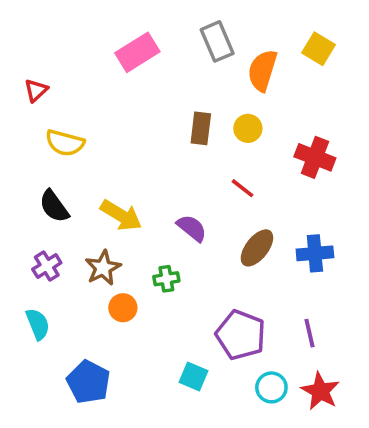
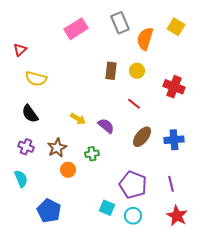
yellow arrow: (121, 215) -> (78, 119), moved, size x0.7
purple cross: (47, 266) -> (26, 147), turned -35
cyan circle: (271, 387) -> (133, 216), moved

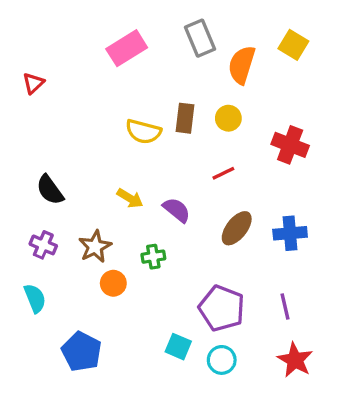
yellow semicircle: (36, 79) -> (143, 132), moved
red line: (134, 104) -> (223, 173), turned -64

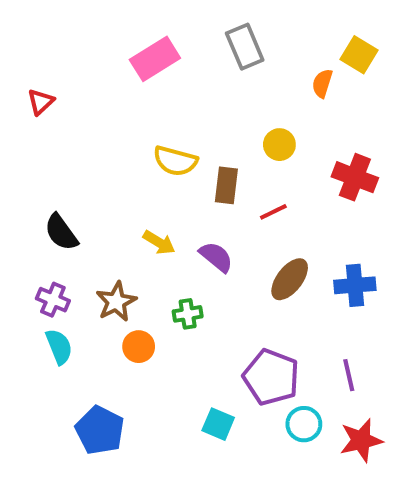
orange semicircle: (242, 65) -> (322, 83), moved, size x0.6
brown rectangle: (185, 118) -> (226, 185), moved
cyan semicircle: (35, 298) -> (59, 347), moved
cyan circle: (222, 360) -> (304, 424), moved
red star: (295, 360) -> (361, 440), turned 30

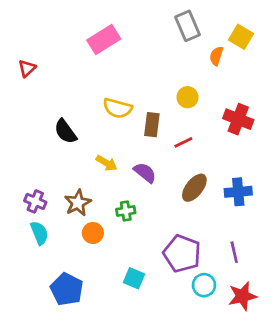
gray rectangle: (245, 47) -> (188, 26), moved
black semicircle: (61, 232) -> (65, 131), moved
cyan square: (218, 424) -> (134, 278), moved

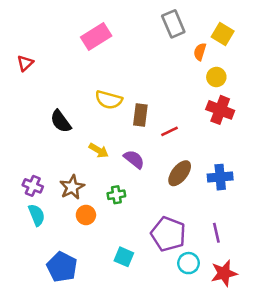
yellow circle: (188, 97) -> (216, 77), moved

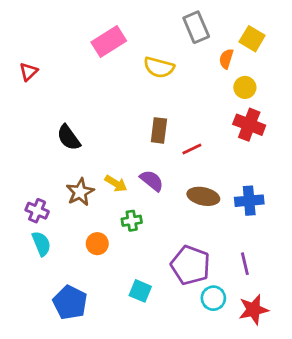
yellow semicircle: (109, 100) -> (159, 67), moved
yellow arrow: (99, 150) -> (116, 183), moved
brown ellipse: (180, 173) -> (203, 196), turned 64
brown star: (72, 187) -> (80, 192), moved

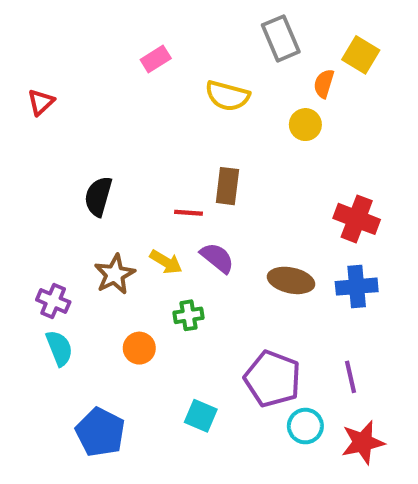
pink rectangle: (109, 42) -> (156, 59), size x0.6
yellow circle: (245, 87) -> (305, 125), moved
red cross: (249, 125) -> (357, 219), moved
black semicircle: (69, 138) -> (98, 196), turned 52
red line: (192, 149) -> (188, 213), moved, turned 30

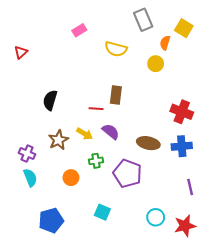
purple line: (350, 377) -> (190, 187), moved
purple pentagon: (273, 379) -> (127, 173), moved
blue pentagon: (100, 432) -> (51, 220), turned 30

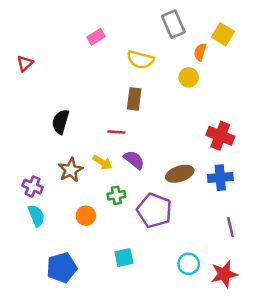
brown rectangle: (116, 95) -> (134, 99), moved
brown ellipse: (148, 143) -> (180, 174), turned -30
cyan square: (102, 212) -> (124, 257), turned -35

